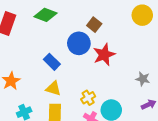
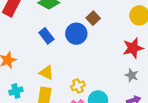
red star: (104, 55) -> (133, 48), moved
blue rectangle: (52, 62) -> (46, 36), moved

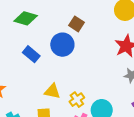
yellow triangle: (46, 73) -> (52, 91), moved

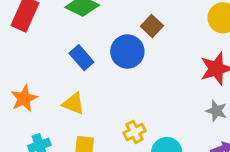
yellow triangle: (52, 91) -> (73, 104), moved

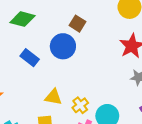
yellow triangle: (73, 104) -> (53, 97), moved

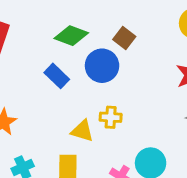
green diamond: (22, 19) -> (71, 36), moved
yellow cross: (80, 105) -> (111, 117), moved, turned 35

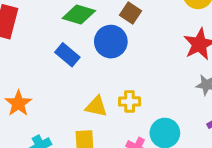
yellow cross: (111, 117) -> (130, 101), moved

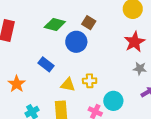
blue rectangle: (67, 55) -> (46, 64), moved

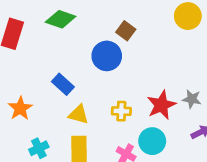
green diamond: (55, 25) -> (61, 19), moved
red star: (135, 42) -> (161, 105), moved
yellow triangle: (68, 85) -> (78, 114), moved

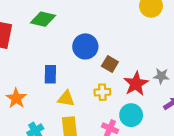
brown square: (126, 31) -> (110, 64), moved
blue rectangle: (63, 84) -> (50, 74), turned 54

